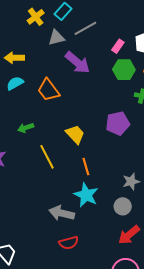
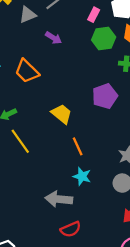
purple arrow: (77, 63) -> (54, 38), size x0.6
yellow line: (47, 157) -> (20, 141), moved
cyan star: (86, 195) -> (82, 176), size x0.7

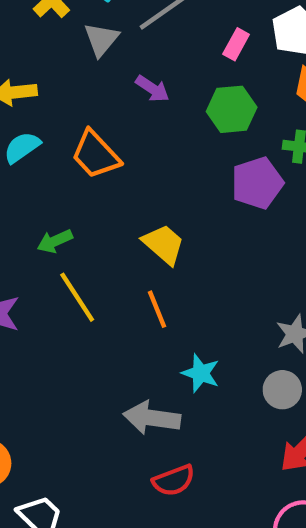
gray triangle: (28, 15) -> (101, 39), turned -30
green hexagon: (104, 38) -> (232, 109), moved
purple pentagon: (105, 96) -> (257, 183), moved
orange line: (78, 146) -> (157, 309), moved

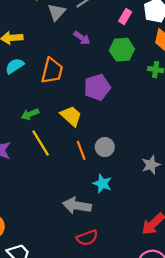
orange trapezoid: (96, 155) -> (52, 71), turned -124
purple pentagon: (257, 183) -> (97, 87), moved
yellow trapezoid: (164, 244) -> (71, 116), moved
gray circle: (282, 390) -> (105, 147), moved

